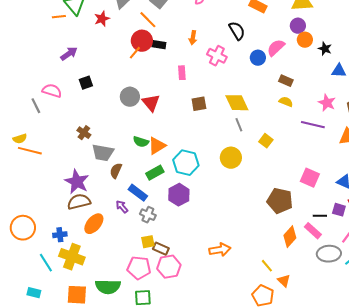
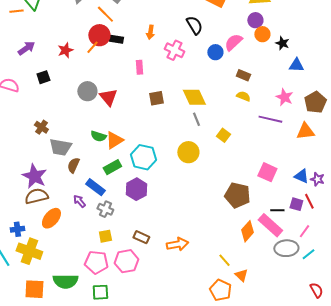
red star: (102, 19) -> (65, 50), moved
pink rectangle: (313, 231) -> (270, 225), size x1.4
brown rectangle: (161, 249) -> (141, 237), moved

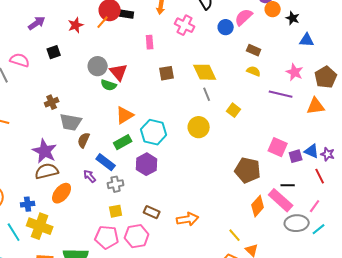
brown cross: (41, 127) -> (52, 102), turned 32
green semicircle: (98, 136) -> (109, 85), moved
purple square: (296, 204) -> (296, 156), moved, turned -32
gray cross: (105, 209) -> (116, 184), turned -35

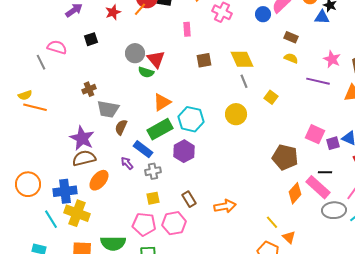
blue triangle: (307, 40) -> (322, 17), moved
green rectangle: (123, 142) -> (160, 129), size x1.4
blue cross: (28, 204) -> (65, 191), size x1.6
brown rectangle: (152, 212) -> (189, 199), turned 35

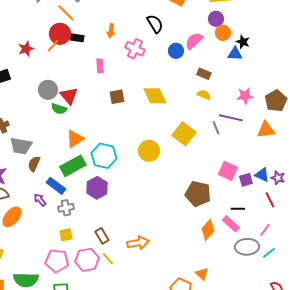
pink star: (332, 59) -> (245, 96), turned -30
gray line: (244, 81) -> (216, 128), moved
yellow square: (271, 97) -> (184, 134), size x1.6
pink rectangle: (318, 187) -> (231, 224), size x0.7
yellow line: (272, 222) -> (108, 259), moved

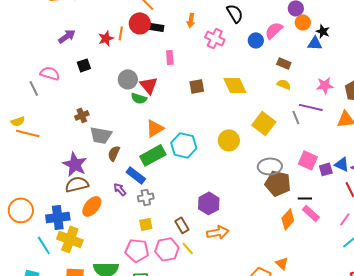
orange line: (53, 46) -> (121, 33), moved, turned -32
pink rectangle: (100, 66) -> (170, 57), moved
purple hexagon: (97, 188) -> (209, 203), moved
black line: (238, 209) -> (305, 198), moved
gray ellipse: (247, 247) -> (270, 166), moved

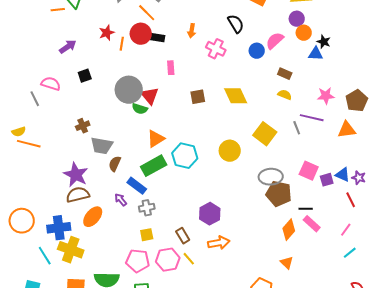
red star: (106, 38) -> (107, 33), moved
gray circle: (128, 79) -> (129, 90), size x1.4
orange triangle: (282, 263) -> (287, 263), moved

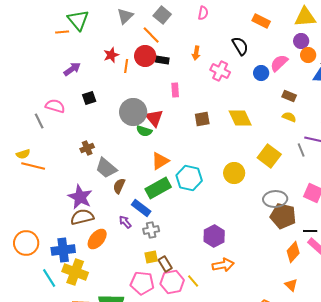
gray trapezoid: (102, 146) -> (106, 168), turned 30
brown rectangle: (183, 236) -> (165, 264), moved

